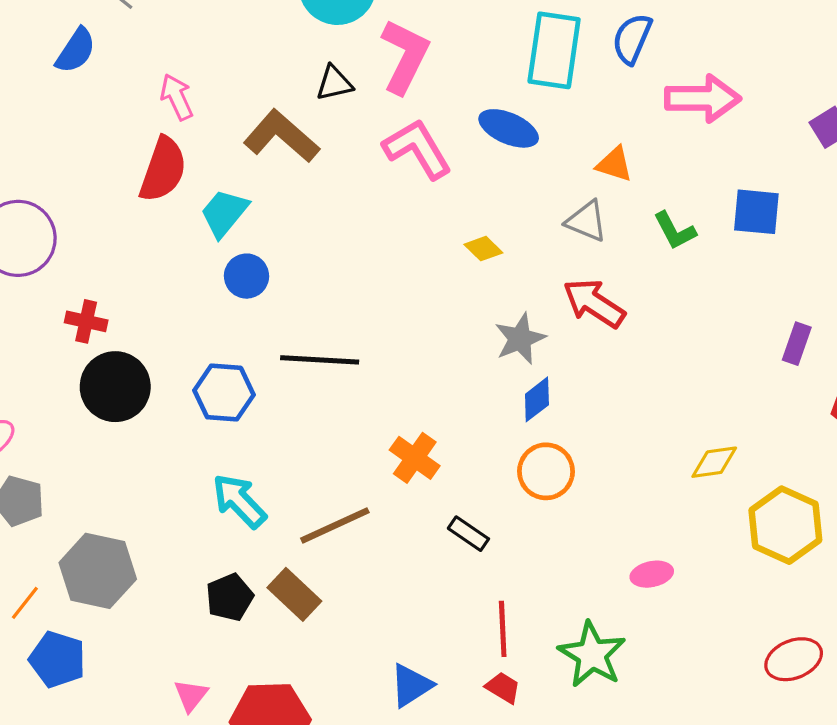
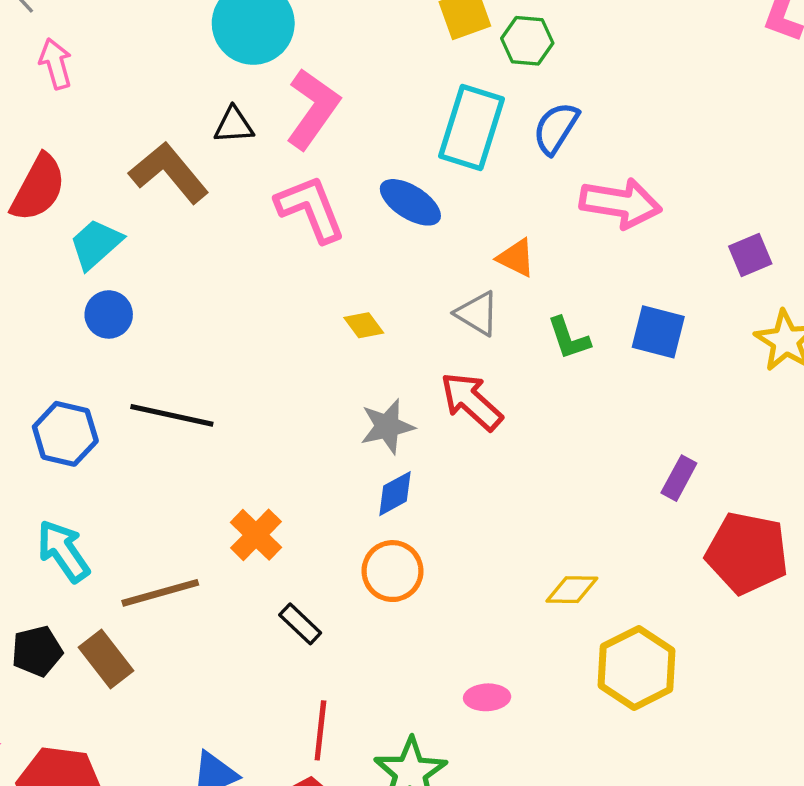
pink arrow: (177, 97) -> (56, 64), moved

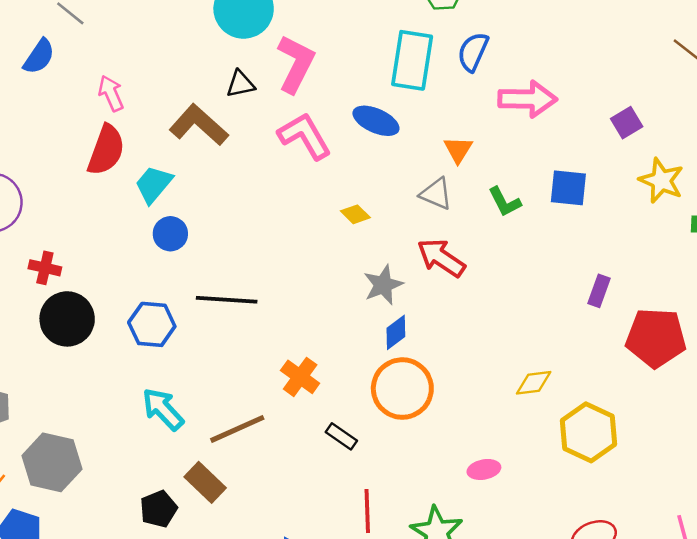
pink arrow: (56, 64) -> (111, 93), moved
orange triangle: (516, 258) -> (458, 150), turned 44
orange circle: (392, 571) -> (402, 389), size x1.4
black pentagon: (37, 651) -> (159, 509), moved

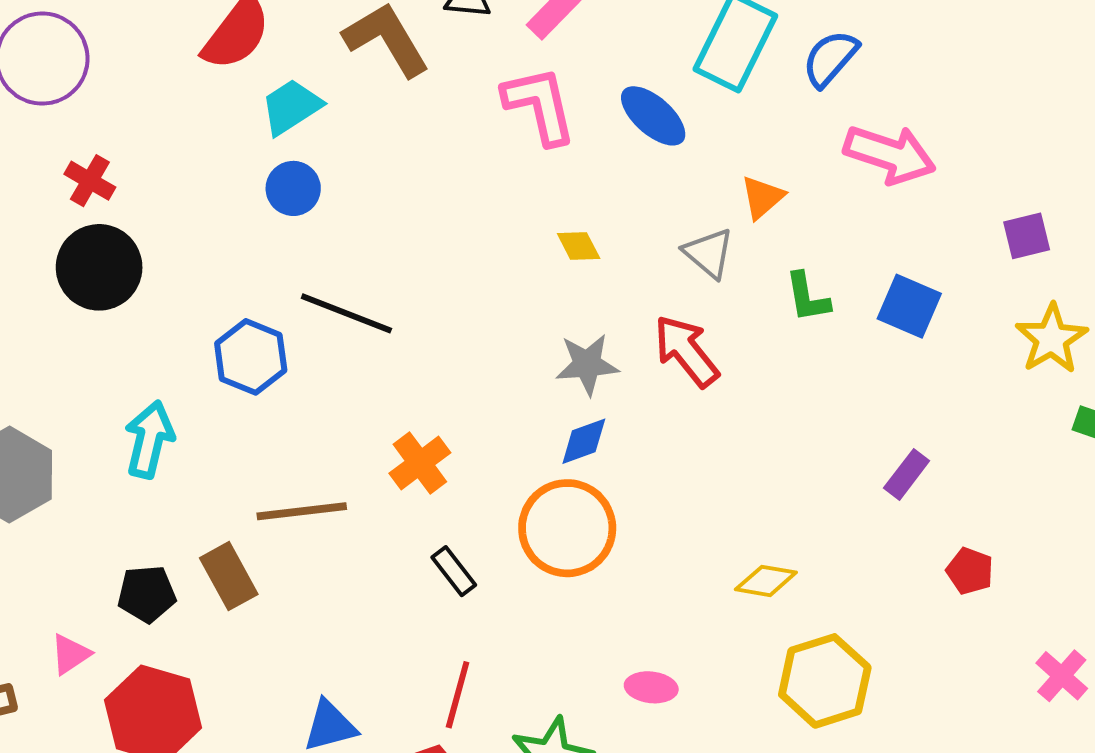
blue hexagon: (152, 324) -> (251, 357), moved
red pentagon: (656, 338) -> (970, 571), size x0.5
cyan arrow: (163, 409) -> (149, 439), moved, turned 39

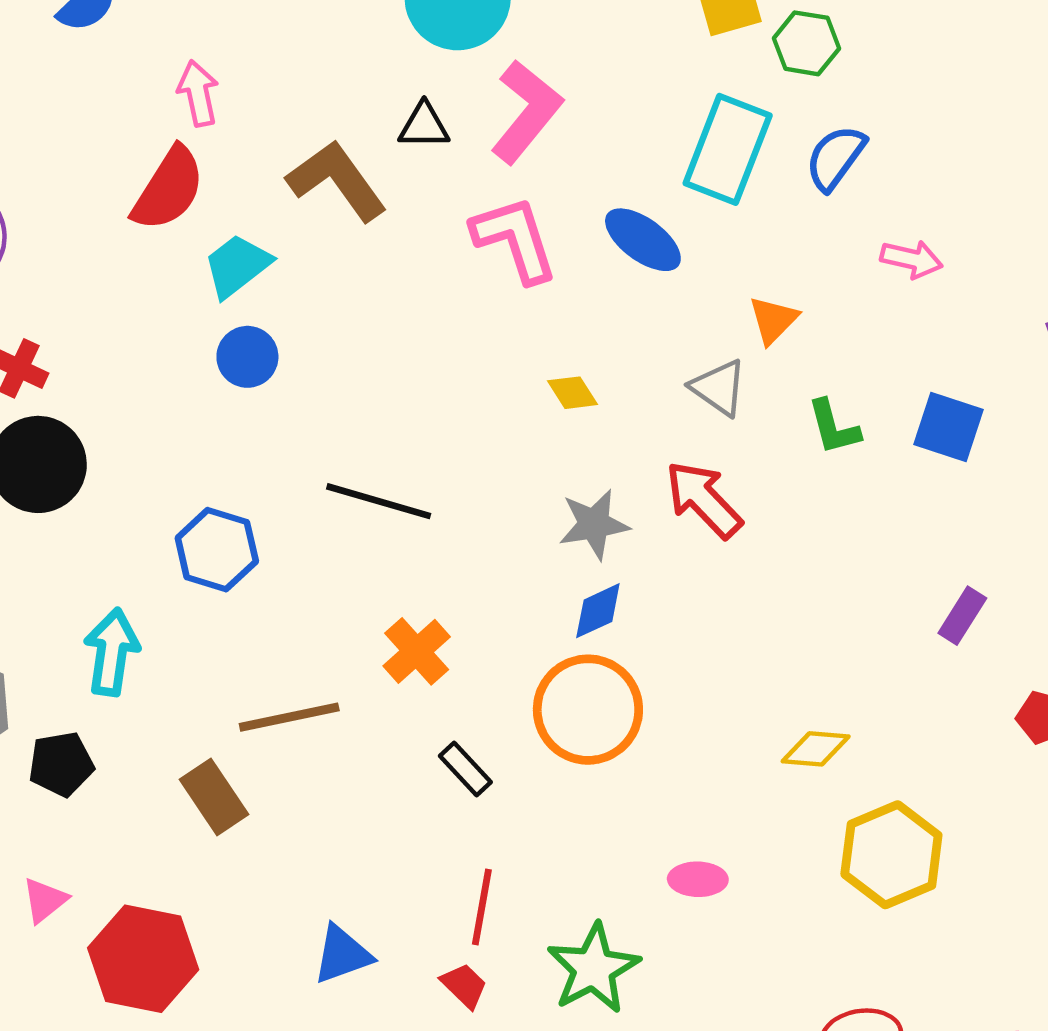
pink arrow: (890, 154) -> (911, 259), size x0.6
black line: (346, 313) -> (379, 501), moved
black pentagon: (147, 594) -> (61, 764), moved

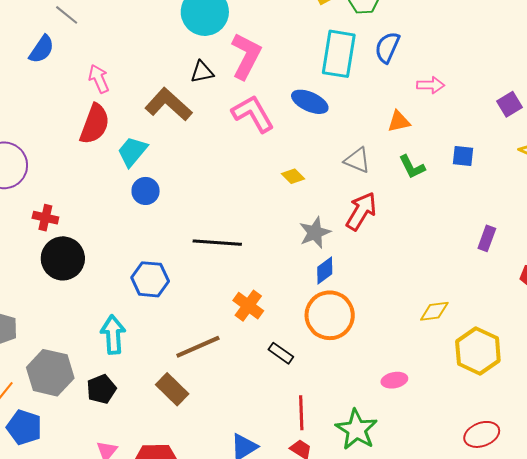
orange triangle: (773, 320) -> (399, 121), moved, turned 45
blue square: (949, 427) -> (463, 156), size x0.7
red arrow: (704, 499) -> (361, 211), turned 87

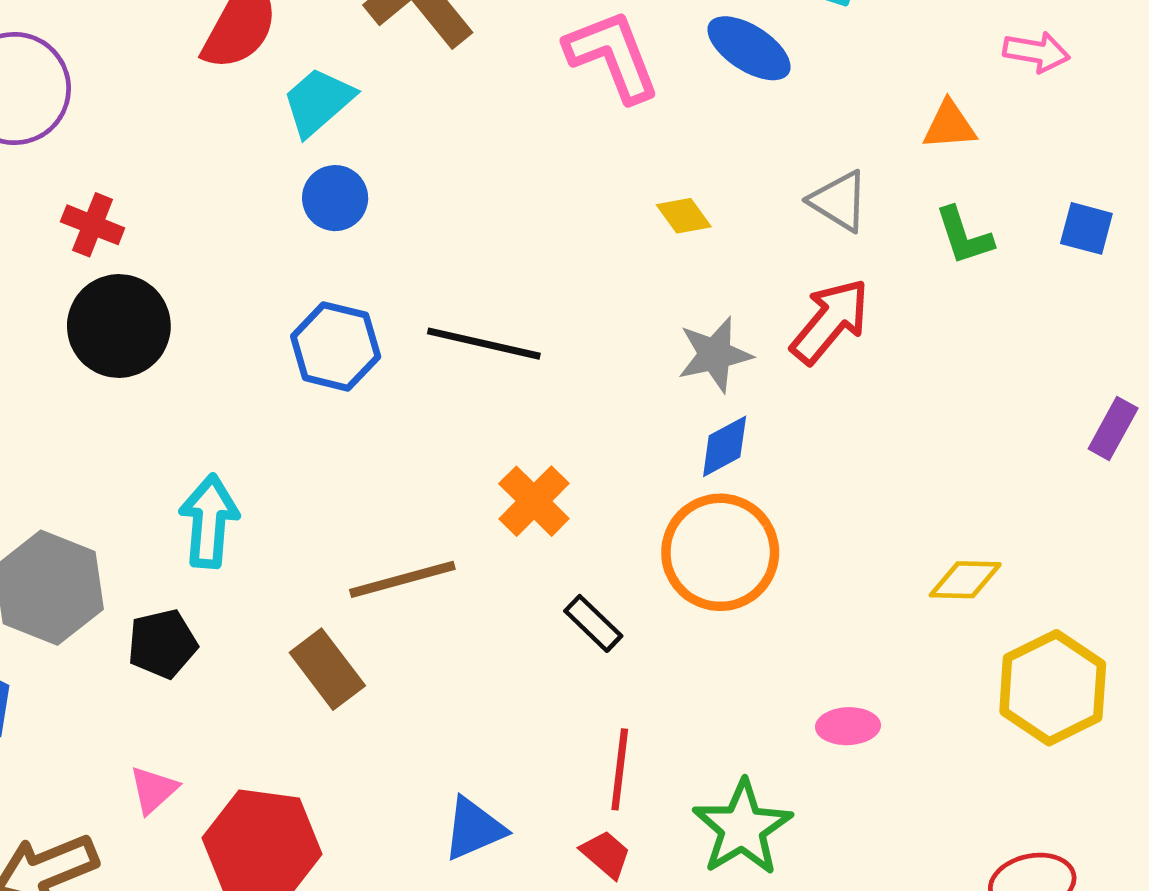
blue hexagon: (150, 279) -> (336, 346), moved

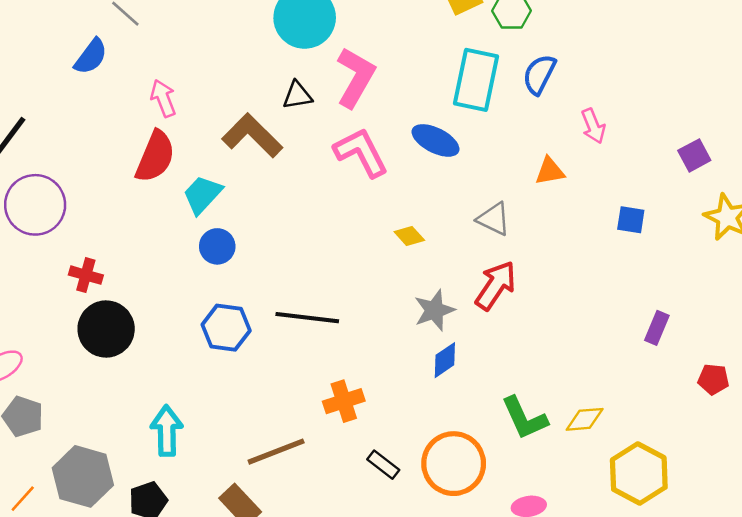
pink arrow: (1036, 52) -> (593, 126), turned 64
green L-shape: (964, 236) -> (524, 418), moved, size x1.4
orange cross: (534, 501) -> (344, 401), turned 33
orange circle: (720, 552) -> (454, 464), moved

